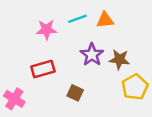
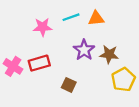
pink cross: (14, 99) -> (13, 66), moved

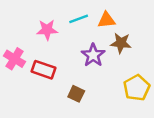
brown star: (109, 54) -> (121, 43), moved
red rectangle: (39, 63) -> (44, 70), turned 35
pink cross: (13, 66) -> (15, 59), moved

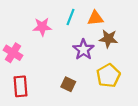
cyan line: (79, 19) -> (70, 17), turned -49
red rectangle: (44, 70) -> (21, 86), moved, turned 66
yellow pentagon: (137, 88) -> (108, 76), moved

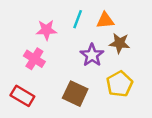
pink cross: (13, 53) -> (34, 59), moved
brown square: (68, 84) -> (75, 94), size x1.5
red rectangle: (21, 86) -> (22, 96), turned -54

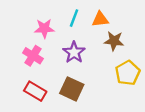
purple star: (92, 55) -> (74, 52), moved
yellow pentagon: (120, 84) -> (128, 73), moved
red rectangle: (22, 96) -> (35, 91), moved

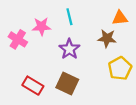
cyan line: (74, 18) -> (69, 17), turned -35
orange triangle: (100, 19) -> (120, 18), moved
pink cross: (33, 56) -> (18, 39), moved

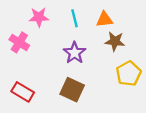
orange triangle: (120, 18) -> (104, 19), moved
pink star: (41, 26) -> (39, 17), moved
red rectangle: (33, 86) -> (23, 92), moved

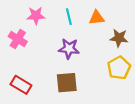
brown star: (115, 41) -> (119, 38), moved
purple star: (75, 53) -> (69, 49), turned -30
brown square: (72, 90) -> (67, 83), turned -30

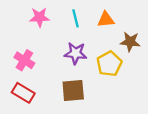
pink cross: (18, 39) -> (24, 60), moved
yellow pentagon: (119, 68) -> (109, 64), moved

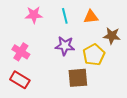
brown square: (73, 90) -> (78, 78), moved

